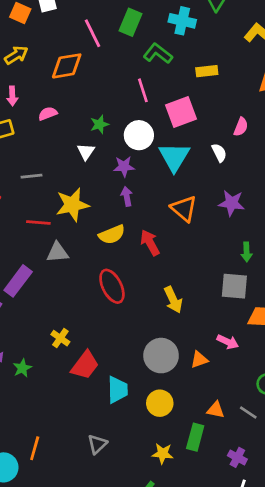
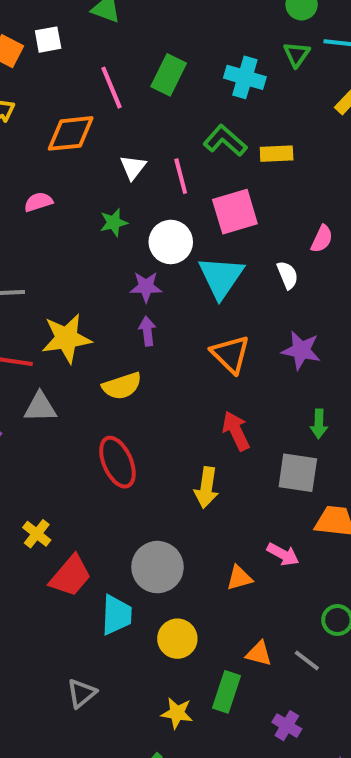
green L-shape: (158, 54) -> (225, 141), moved
white triangle: (86, 152) -> (133, 167), moved
red arrow: (150, 243) -> (236, 431), moved
yellow arrow: (173, 300) -> (206, 487), turned 30
gray circle: (161, 356) -> (157, 567), moved

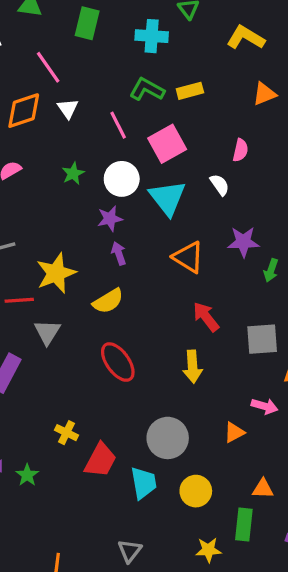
green rectangle: (169, 75) -> (87, 23), moved
white triangle: (133, 167) -> (68, 109), moved
gray triangle: (40, 407) -> (47, 332), turned -44
green arrow: (319, 424) -> (271, 270), moved, turned 30

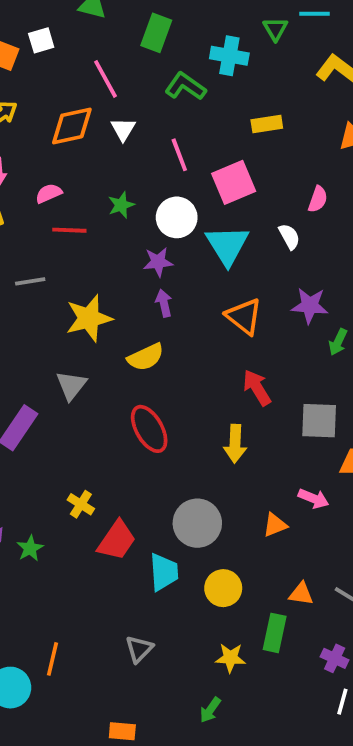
green L-shape: (147, 89) -> (185, 86), moved
red line: (19, 300) -> (69, 230), moved

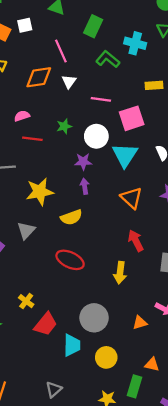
pink line: (179, 155) -> (101, 99), turned -66
red ellipse: (149, 429) -> (70, 260), turned -40

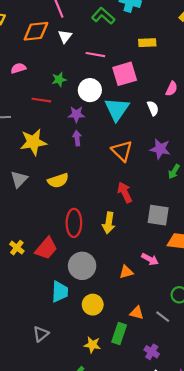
red line: (32, 139) -> (41, 100), moved
yellow semicircle: (71, 217) -> (58, 181), moved
red ellipse: (70, 260) -> (74, 223), moved, turned 64
red trapezoid: (46, 324) -> (46, 248), moved

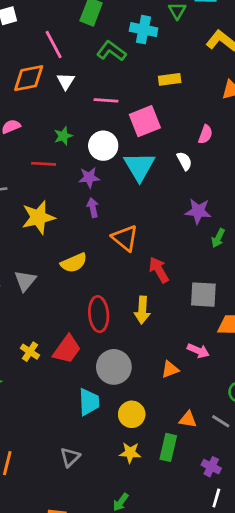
orange triangle: (122, 151) -> (125, 238), moved
gray triangle: (19, 179) -> (25, 281), moved
yellow star: (92, 345) -> (130, 453), moved

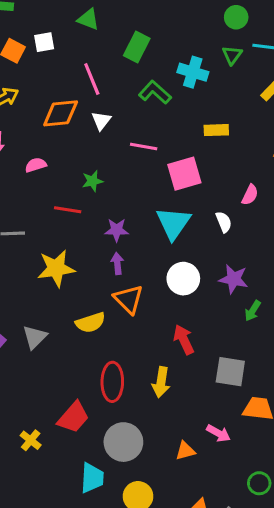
white circle: (103, 146) -> (183, 279), moved
orange triangle: (125, 238) -> (129, 299), moved
yellow cross: (30, 352) -> (31, 440), moved

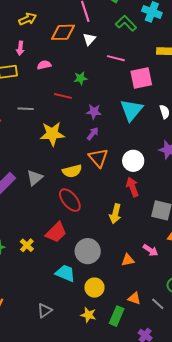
purple arrow: (117, 263) -> (93, 134), turned 40
white circle: (183, 279) -> (133, 161), moved
red ellipse: (112, 382) -> (70, 200), moved, turned -45
cyan trapezoid: (92, 478) -> (65, 273), turned -75

